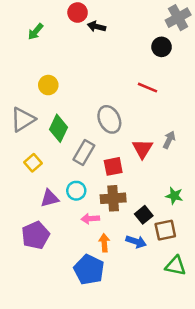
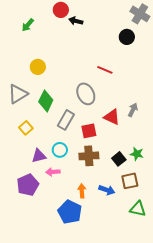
gray cross: (178, 18) -> (140, 14), turned -30
red line: (148, 88) -> (105, 70), moved
red triangle: (142, 149) -> (112, 117), turned -36
black square: (144, 215) -> (119, 159), moved
pink arrow: (90, 219) -> (53, 172), moved

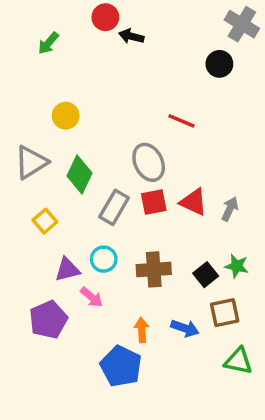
gray arrow: (133, 110) -> (230, 209), moved
red square: (89, 131) -> (154, 202), moved
pink arrow: (53, 172) -> (92, 297), turned -136

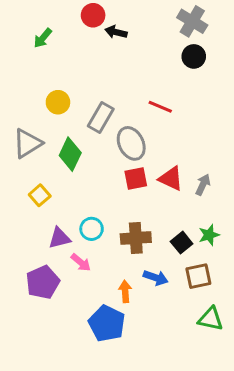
gray cross: (242, 24) -> (192, 21), moved
gray rectangle: (114, 207) -> (101, 117), moved
green star: (237, 266) -> (209, 235), turned -30
blue arrow: (185, 328) -> (156, 278), moved

